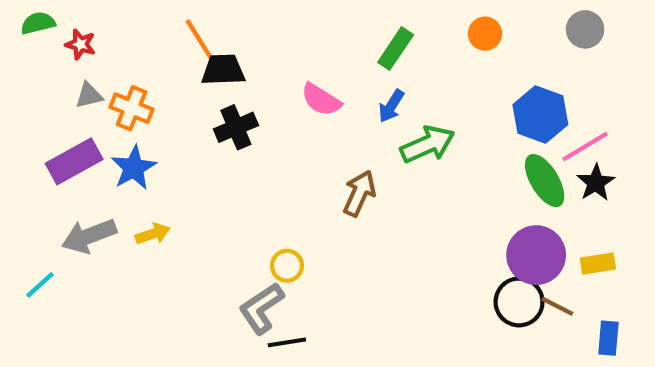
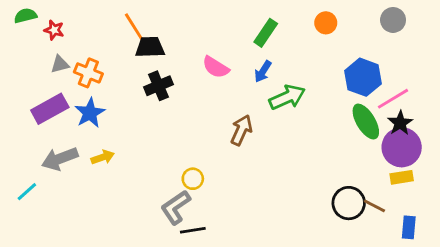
purple circle: (536, 255) -> (402, 147), moved

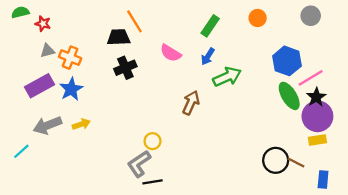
orange line: (134, 27) -> (134, 21), moved

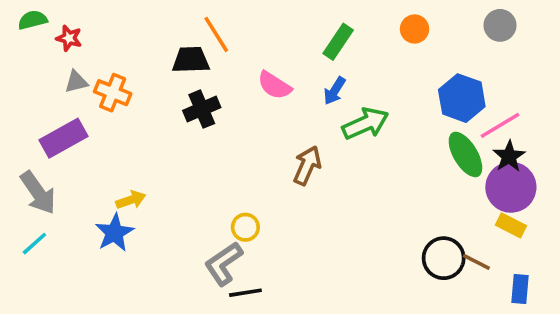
blue star: (71, 89) -> (114, 233), moved
gray arrow: (47, 125) -> (38, 193), moved, turned -104
yellow rectangle: (317, 140) -> (511, 225), turned 36

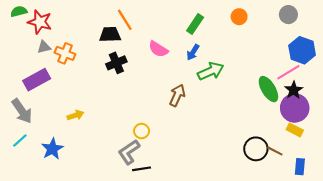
red star: (69, 38) -> (40, 22), size x1.6
blue hexagon: (462, 98) -> (302, 50), moved
blue star: (114, 233) -> (52, 149), moved

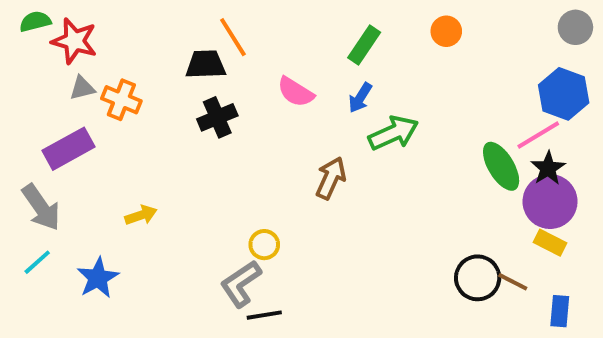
gray circle: (288, 15) -> (575, 27), moved

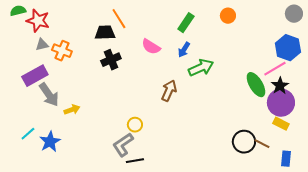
gray arrow: (41, 207) -> (49, 95), moved
cyan line: (37, 262) -> (28, 134), moved

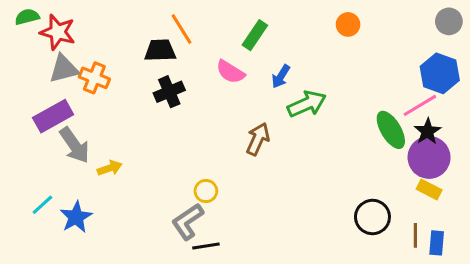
green rectangle: (186, 23) -> (255, 35), moved
gray triangle: (42, 45) -> (64, 69), size x1.5
brown line: (262, 144) -> (415, 235), moved, turned 63

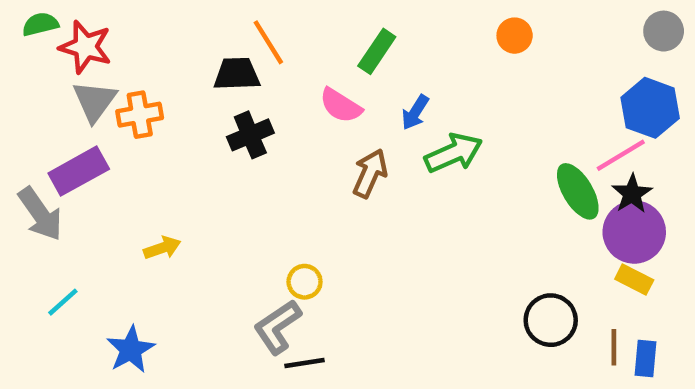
gray triangle: (64, 69) -> (95, 101), turned -40
orange cross: (94, 78) -> (140, 115), turned -32
brown arrow: (258, 139) -> (370, 173), moved
gray arrow: (74, 145) -> (40, 214), moved
blue star: (76, 217) -> (131, 349), moved

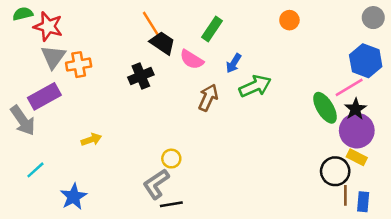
black trapezoid: (237, 74) -> (162, 43), moved, turned 36
black circle: (551, 320) -> (335, 171), moved

